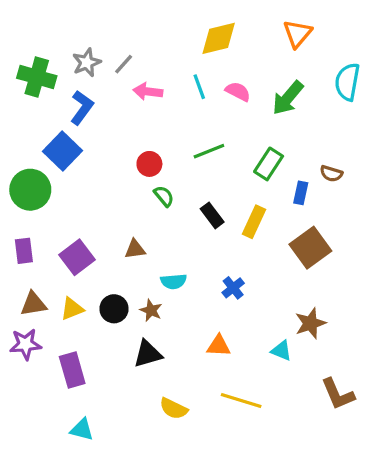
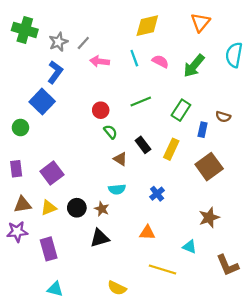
green cross: (37, 77) -> (25, 30), moved
green circle: (30, 190) -> (20, 128), size x0.6
brown triangle: (135, 249) -> (120, 159), moved, turned 40
cyan triangle: (281, 351) -> (190, 247), moved
yellow semicircle: (174, 409) -> (117, 288), moved

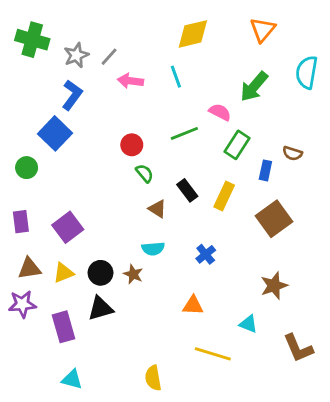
pink semicircle: (160, 61) -> (220, 112), moved
black triangle: (100, 238) -> (101, 308), moved
yellow semicircle: (117, 288) -> (153, 378), turned 54

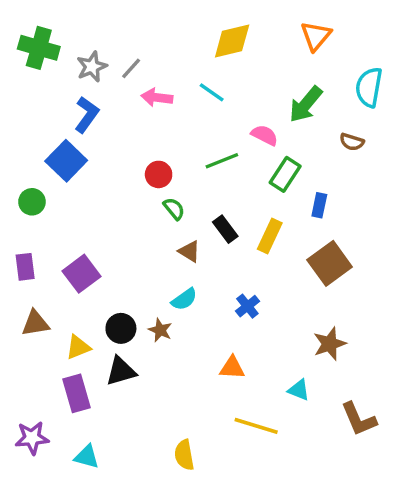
cyan line: (176, 77) -> (212, 92), turned -35
brown semicircle: (292, 153) -> (352, 142), moved
cyan semicircle: (153, 249) -> (184, 299), turned -30
yellow triangle: (64, 273) -> (78, 347), moved
purple star: (22, 304) -> (32, 438), moved

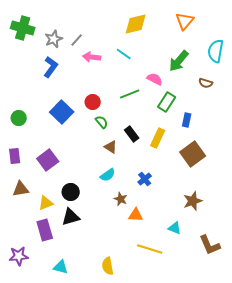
blue square: (66, 161) -> (62, 112), moved
brown star: (160, 330) -> (121, 199), moved
cyan triangle: (87, 457) -> (61, 267), moved

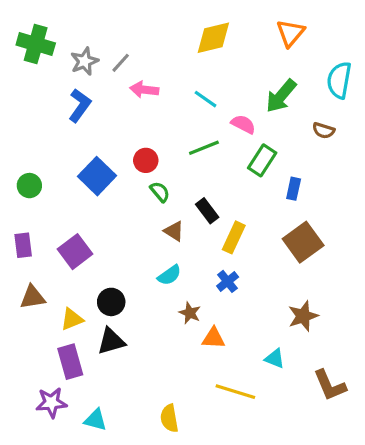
cyan line: (124, 54) -> (206, 99), moved
yellow rectangle: (158, 138) -> (234, 237), moved
purple star: (19, 256) -> (51, 403), moved

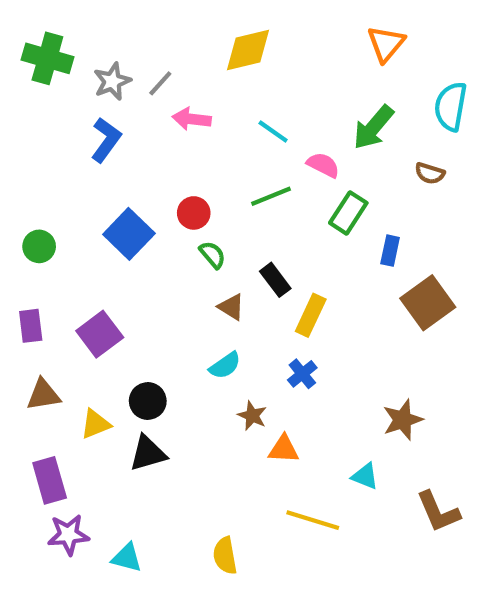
yellow diamond: (213, 38) -> (248, 50), moved
brown square: (303, 242) -> (428, 303), moved
purple rectangle: (70, 362) -> (50, 480), moved

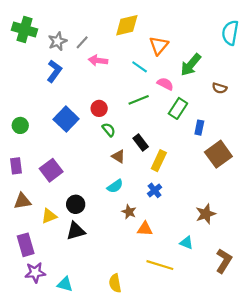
orange triangle: (386, 44) -> (159, 46), moved
cyan semicircle: (451, 106) -> (230, 33), moved
brown L-shape: (438, 512) -> (224, 261), turned -125

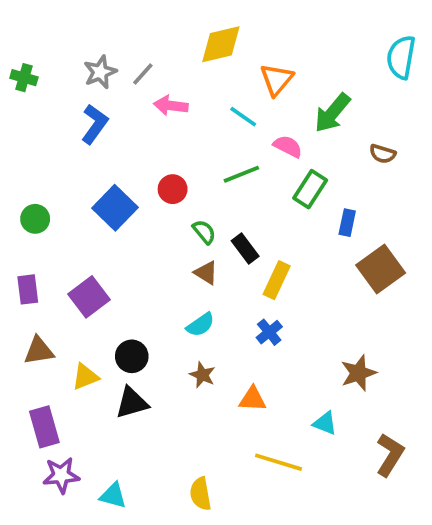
green cross: (25, 30) -> (24, 78), moved, size x0.6
green semicircle: (109, 130) -> (204, 232), moved
brown star: (129, 212) -> (202, 375), moved

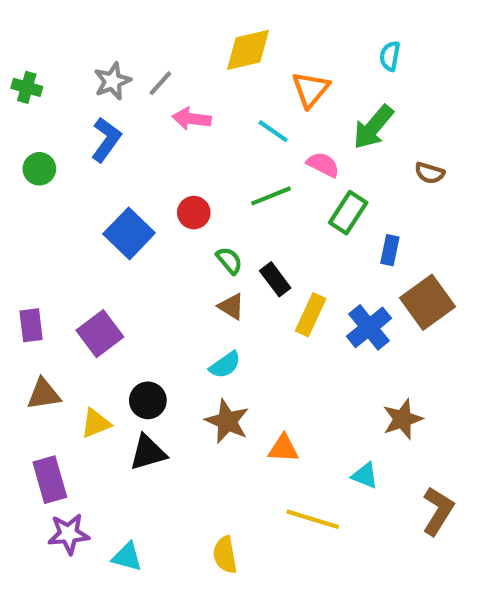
cyan semicircle: (401, 57) -> (390, 56), moved, size x0.6
green circle: (35, 219) -> (39, 169), moved
blue cross: (269, 332) -> (369, 327), moved, size x1.5
brown star: (202, 375) -> (227, 421), size x1.5

